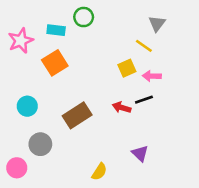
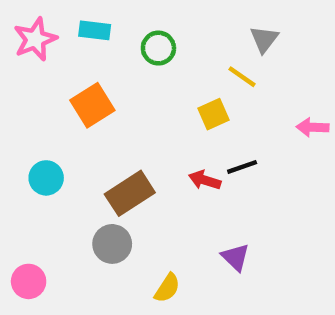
green circle: (84, 17) -> (158, 48), moved
cyan rectangle: (56, 30) -> (95, 30), moved
pink star: (21, 41) -> (35, 39), moved
pink arrow: (152, 76) -> (313, 127), moved
gray circle: (40, 144) -> (112, 244), moved

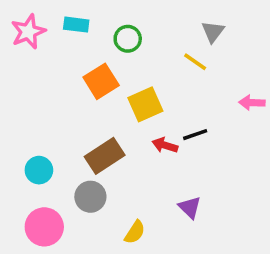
orange square: (92, 105) -> (101, 81), moved
yellow square: (213, 114) -> (145, 104), moved, size x1.4
cyan circle: (46, 178) -> (39, 170), moved
pink circle: (29, 281) -> (44, 227), moved, size x1.4

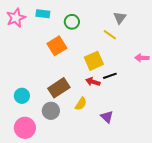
yellow square: (145, 104) -> (94, 61), moved
yellow semicircle: (135, 232) -> (81, 104), moved

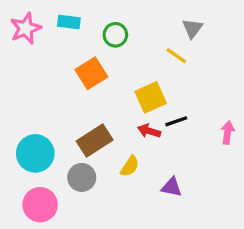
pink arrow: (142, 58) -> (228, 133), moved, turned 96
cyan circle: (22, 96) -> (35, 153), size x1.5
purple triangle: (107, 117) -> (171, 187), turned -32

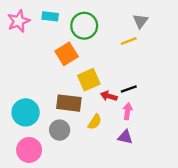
green circle: (115, 35) -> (84, 26), size x1.5
yellow line: (176, 56) -> (129, 41), turned -56
yellow square: (151, 97) -> (89, 80), moved
pink arrow: (228, 133) -> (128, 111), moved
brown rectangle: (95, 141) -> (69, 103), turned 40

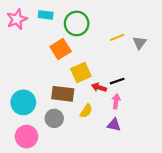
gray triangle: (140, 21) -> (140, 43), moved

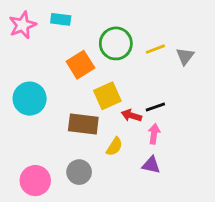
green circle: (77, 23) -> (116, 43), moved
cyan circle: (23, 102) -> (30, 99), moved
gray circle: (54, 118) -> (79, 172), moved

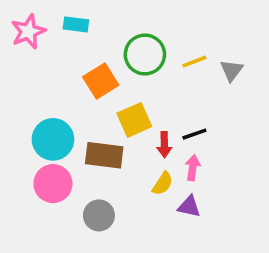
cyan circle: (30, 99) -> (53, 139), moved
red arrow: (131, 116) -> (164, 145), turned -108
yellow semicircle: (114, 147) -> (163, 184), moved
pink circle: (35, 181) -> (53, 184), moved

